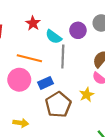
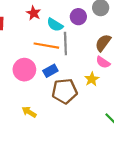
orange line: (29, 58) -> (46, 46), moved
brown pentagon: (58, 105) -> (65, 91), turned 30
yellow arrow: (21, 123) -> (29, 112), turned -152

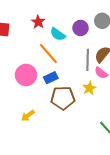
gray line: (65, 44) -> (88, 60), moved
orange line: (46, 46) -> (48, 53), turned 35
yellow arrow: (29, 112) -> (28, 116), turned -72

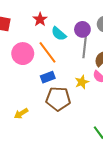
gray line: (88, 60) -> (85, 47), moved
pink circle: (26, 75) -> (23, 54), moved
yellow star: (89, 88) -> (82, 82), moved

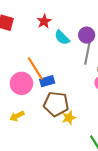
orange line: (48, 52) -> (35, 68), moved
pink circle: (23, 54) -> (21, 83), moved
yellow star: (82, 82) -> (69, 118), moved

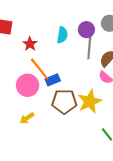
red star: (44, 21) -> (30, 44), moved
cyan semicircle: (62, 38) -> (62, 35), turned -119
yellow star: (69, 118) -> (90, 101), moved, size x1.6

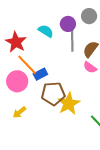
cyan semicircle: (62, 35) -> (46, 31), turned -63
red star: (30, 44) -> (16, 42), size x1.5
yellow star: (90, 101) -> (69, 104), moved

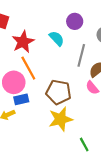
purple circle: (68, 24) -> (75, 21), moved
blue rectangle: (40, 74) -> (21, 99), moved
brown pentagon: (53, 94) -> (59, 92), moved

